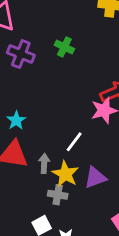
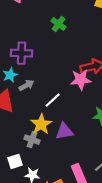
purple cross: (21, 54) -> (21, 53), moved, turned -30
gray arrow: (44, 163) -> (26, 85), moved, turned 48

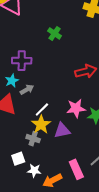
pink star: (81, 80) -> (76, 108), moved
white line: (53, 100) -> (42, 110), moved

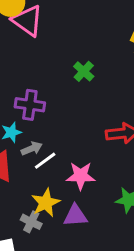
pink star: (76, 108) -> (81, 176), moved
white line: (42, 110) -> (45, 161), moved

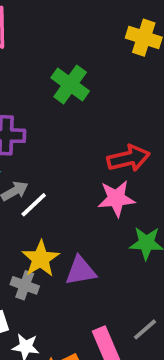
green cross: (84, 71) -> (70, 84), size x1.4
pink star: (81, 176) -> (116, 198), moved

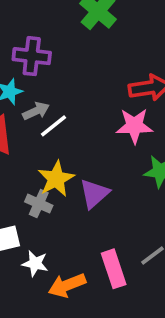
purple triangle: (81, 271) -> (94, 194), turned -36

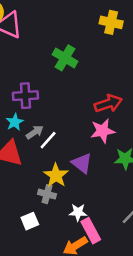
purple triangle: (94, 194) -> (82, 163), moved, turned -30
white star: (35, 263) -> (78, 212), moved
pink rectangle: (114, 269) -> (91, 231), moved

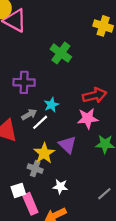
cyan star: (15, 122) -> (51, 105), moved
pink rectangle: (91, 231) -> (30, 204), moved

